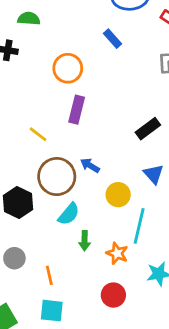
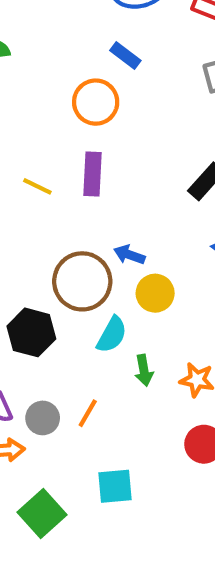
orange circle: (68, 68) -> (96, 102), moved
yellow line: (38, 134) -> (37, 186), moved
yellow circle: (118, 195) -> (155, 293), moved
orange line: (49, 275) -> (88, 413), moved, turned 54

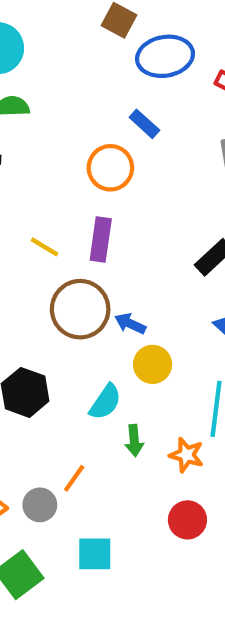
brown circle: (82, 281) -> (80, 309), moved
gray circle: (43, 418) -> (40, 505), moved

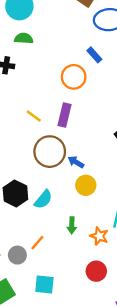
cyan semicircle: (105, 402) -> (43, 199), moved

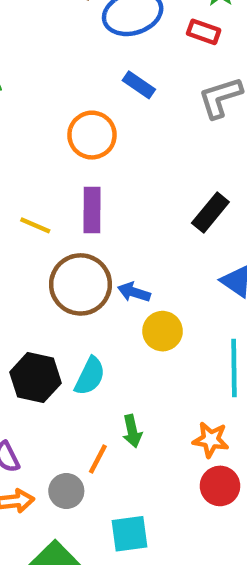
blue rectangle: (94, 55) -> (139, 85), moved
green arrow: (72, 225) -> (132, 431), moved
orange star: (99, 236) -> (211, 440), moved

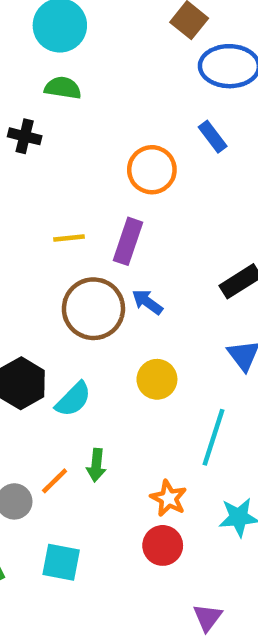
yellow line: (35, 225) -> (69, 238), turned -48
blue arrow: (134, 292) -> (147, 302), moved

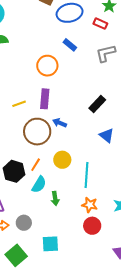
yellow circle: (157, 379) -> (62, 160), moved
cyan semicircle: (73, 399) -> (39, 185), moved
cyan line: (213, 437) -> (86, 175), moved
orange line: (55, 481) -> (36, 165), moved

